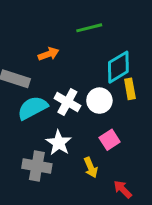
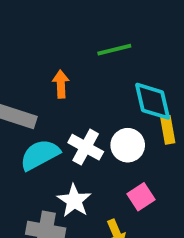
orange arrow: (49, 54) -> (61, 84), turned -72
cyan diamond: (118, 67) -> (153, 101), turned -72

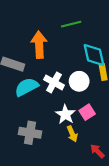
orange arrow: (61, 84) -> (39, 45), size x1.6
white star: (74, 201) -> (65, 114), moved

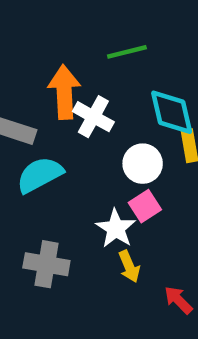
white cross: (54, 82) -> (93, 117), moved
pink square: (87, 112) -> (145, 206), moved

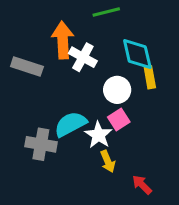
cyan semicircle: (40, 175) -> (70, 124), moved
gray cross: (46, 264) -> (41, 144), moved

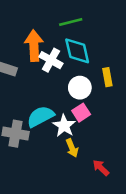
cyan diamond: (137, 54) -> (77, 51), moved

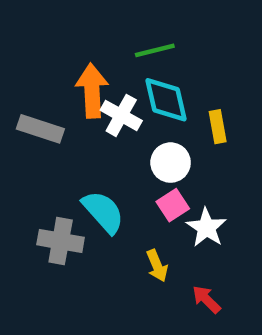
yellow rectangle: (107, 77) -> (218, 127), moved
cyan semicircle: (40, 116) -> (103, 212), turned 76
white star: (64, 126) -> (206, 228), moved

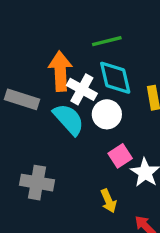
white circle: (171, 163) -> (107, 114), moved
cyan semicircle: (103, 212) -> (69, 119), moved

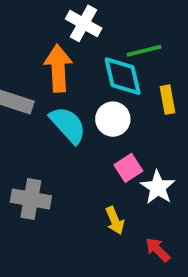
green line: (107, 41) -> (144, 51), moved
white cross: (82, 89) -> (84, 23), moved

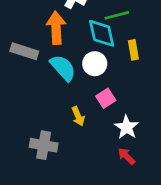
white star: (158, 187) -> (127, 127), moved
gray cross: (31, 199) -> (44, 145), moved
yellow arrow: (115, 221) -> (78, 116), moved

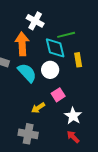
yellow arrow: (78, 116) -> (38, 108), turned 80
gray cross: (44, 145) -> (28, 134), moved

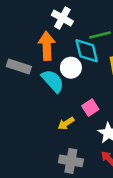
white circle: (50, 70) -> (71, 68), moved
gray cross: (28, 134) -> (71, 161), moved

